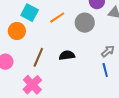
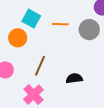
orange line: (57, 18) -> (60, 24), turned 35
black semicircle: (67, 55) -> (74, 78), moved

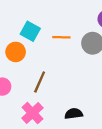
black semicircle: (74, 78) -> (74, 114), moved

